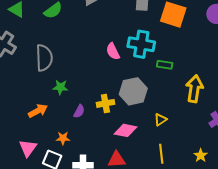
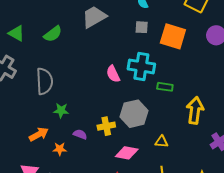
purple semicircle: (79, 111) -> (80, 134), turned -96
yellow triangle: (161, 120) -> (162, 142), turned 40
orange star: (63, 138) -> (60, 149), moved

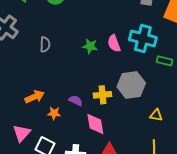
gray semicircle: (44, 81) -> (45, 44), size x0.6
green star: (61, 110) -> (90, 46), moved
pink diamond: (127, 153) -> (95, 124), moved, turned 65

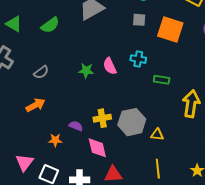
cyan cross: (143, 39) -> (138, 59), size x0.6
gray semicircle: (45, 44) -> (41, 72), turned 56
gray hexagon: (131, 85) -> (132, 122), moved
orange arrow: (35, 97) -> (35, 105), moved

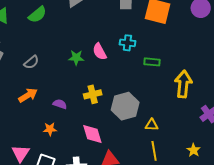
yellow cross: (102, 118) -> (93, 94), moved
purple semicircle: (76, 126) -> (60, 104), moved
yellow triangle: (157, 134) -> (152, 125), moved

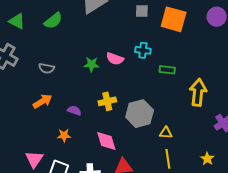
pink semicircle: (100, 52) -> (115, 59), turned -42
gray semicircle: (31, 62) -> (47, 68), turned 49

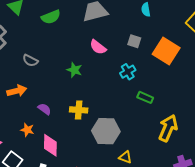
gray square: (142, 11) -> (134, 41), moved
cyan cross: (143, 50) -> (128, 72), turned 35
pink semicircle: (115, 59) -> (98, 47), moved
pink diamond: (106, 141) -> (50, 145), moved

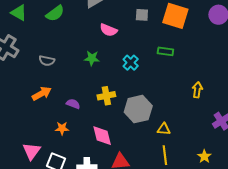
cyan cross: (128, 72) -> (131, 63), moved
green rectangle: (145, 97) -> (165, 51), moved
yellow arrow: (168, 128) -> (197, 90), size x0.6
pink diamond: (50, 145) -> (102, 136), moved

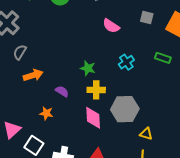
green star: (92, 58) -> (88, 68), moved
gray semicircle: (47, 61) -> (20, 52), moved, turned 98
pink diamond: (102, 136) -> (93, 118), moved

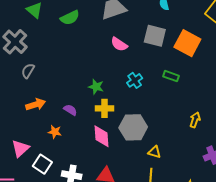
gray square: (147, 18) -> (155, 36), size x1.6
orange arrow: (33, 75) -> (36, 104), moved

